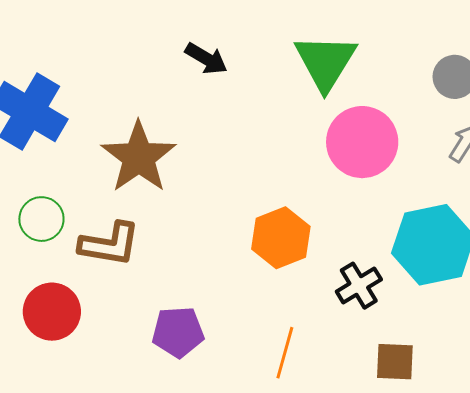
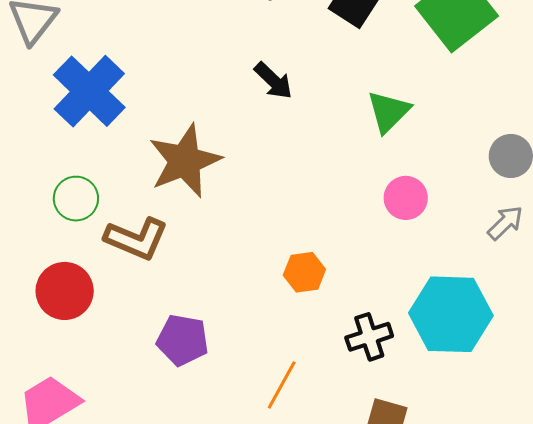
green triangle: (325, 62) -> (389, 112), size x0.7
pink circle: (362, 142) -> (406, 198), size x0.6
orange hexagon: (281, 238) -> (304, 272), size x0.7

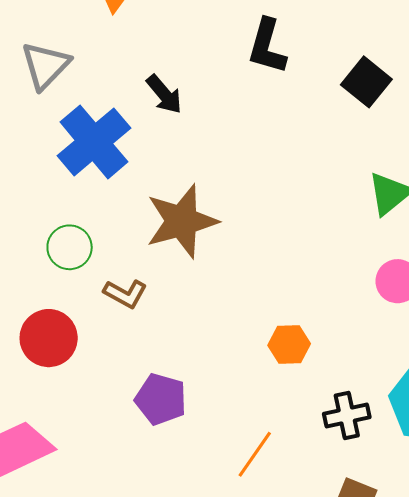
black arrow: (273, 81) -> (164, 94), moved
brown L-shape: (136, 239) -> (125, 294), size x0.7

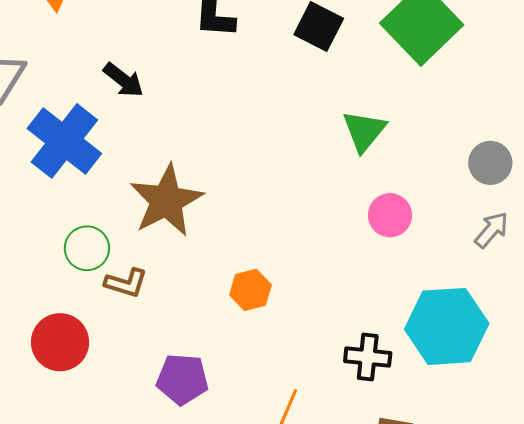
green circle: (70, 247) -> (87, 248), moved
orange hexagon: (289, 345) -> (250, 290), moved
black cross: (347, 415) -> (368, 357), turned 30

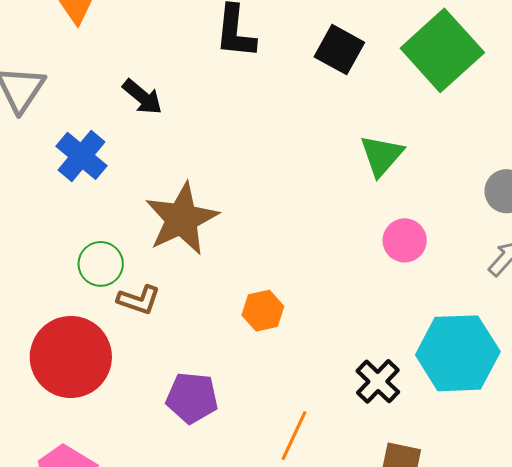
blue cross: (64, 141) -> (81, 156), size x0.7
red circle: (60, 342) -> (71, 357), size x1.4
black cross: (368, 357) -> (378, 381), turned 36

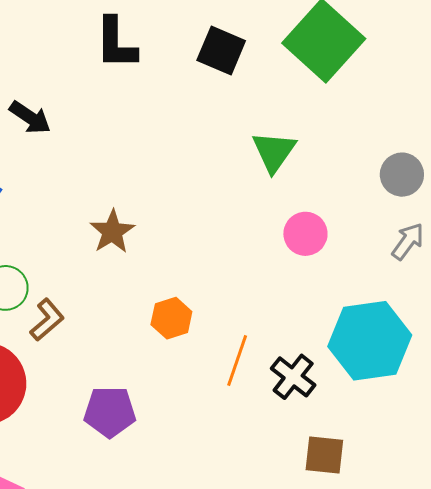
brown star: (182, 219) -> (112, 232), moved, size x0.6
brown L-shape: (139, 300) -> (47, 320), turned -54
orange line: (294, 436) -> (237, 360), moved

